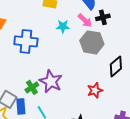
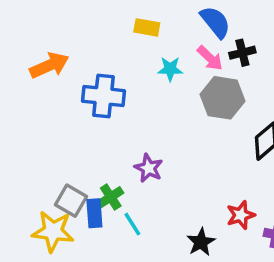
purple star: (51, 81) -> (149, 168), size x0.7
green cross: (32, 87) -> (111, 197), moved
red star: (95, 90) -> (241, 215), moved

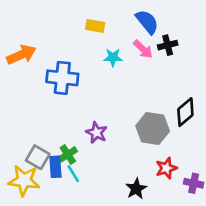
gray hexagon: (223, 98) -> (153, 128), moved
cyan line: (132, 224) -> (73, 174), moved

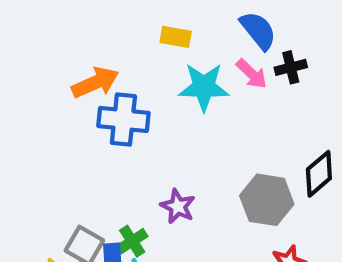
orange arrow: (21, 55) -> (95, 83), moved
cyan star: (113, 57) -> (204, 87), size x1.6

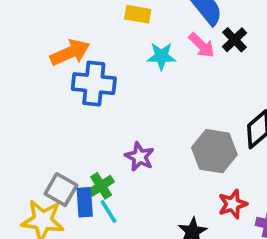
black cross: (291, 67) -> (234, 40), turned -30
cyan star: (204, 87) -> (161, 56), size x0.7

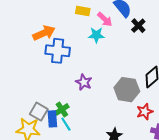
pink arrow: (202, 45) -> (105, 19), moved
purple star: (139, 157) -> (84, 82), moved
red star: (233, 204) -> (145, 112), moved

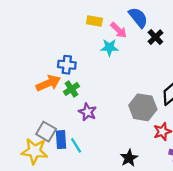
orange arrow: (44, 33) -> (48, 83), moved
blue cross: (58, 51) -> (67, 65), size x0.7
purple star: (84, 82) -> (88, 112), moved
green cross: (62, 109) -> (71, 89), moved

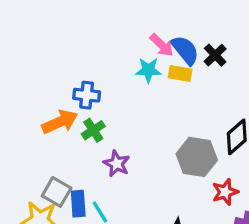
blue semicircle: (138, 18) -> (185, 50), moved
yellow rectangle: (94, 21) -> (180, 73), moved

